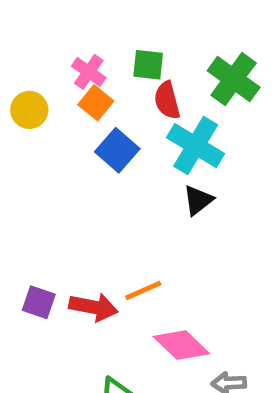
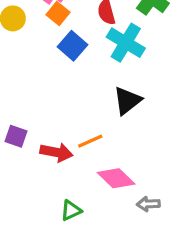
black triangle: (198, 200) -> (127, 101), moved, size x1.4
purple square: (39, 302) -> (16, 136), moved

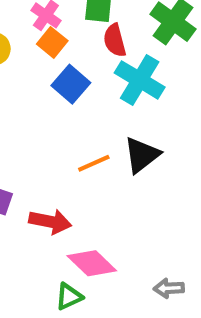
orange line: (90, 141) -> (94, 163), moved
pink diamond: (116, 178) -> (92, 263), moved

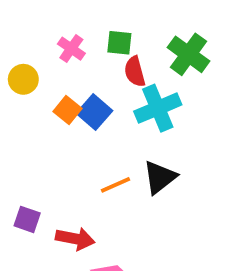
orange square: (52, 42) -> (67, 110), moved
cyan cross: (140, 80) -> (158, 108), turned 36

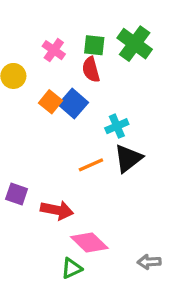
green cross: (188, 54) -> (135, 44), moved
red semicircle: (135, 72) -> (91, 70), moved
cyan cross: (158, 108) -> (117, 126), moved, size x0.6

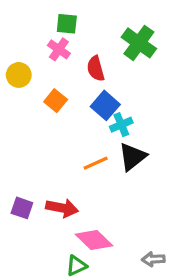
green square: (94, 45) -> (67, 24), moved
blue square: (73, 103) -> (105, 105), moved
purple square: (17, 194) -> (22, 208), moved

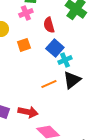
pink cross: (59, 49) -> (26, 13), turned 32
orange square: (56, 101) -> (24, 45), turned 32

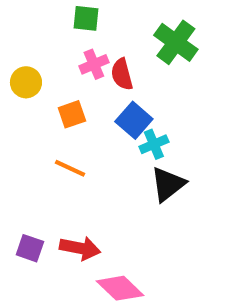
pink cross: (26, 13) -> (94, 64), moved
orange line: (49, 84) -> (70, 168), moved, turned 49

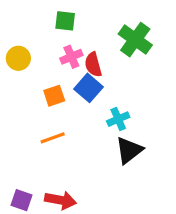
yellow circle: (26, 82) -> (18, 58), moved
blue square: (134, 120) -> (89, 88), moved
orange line: (70, 168) -> (53, 138), turned -45

